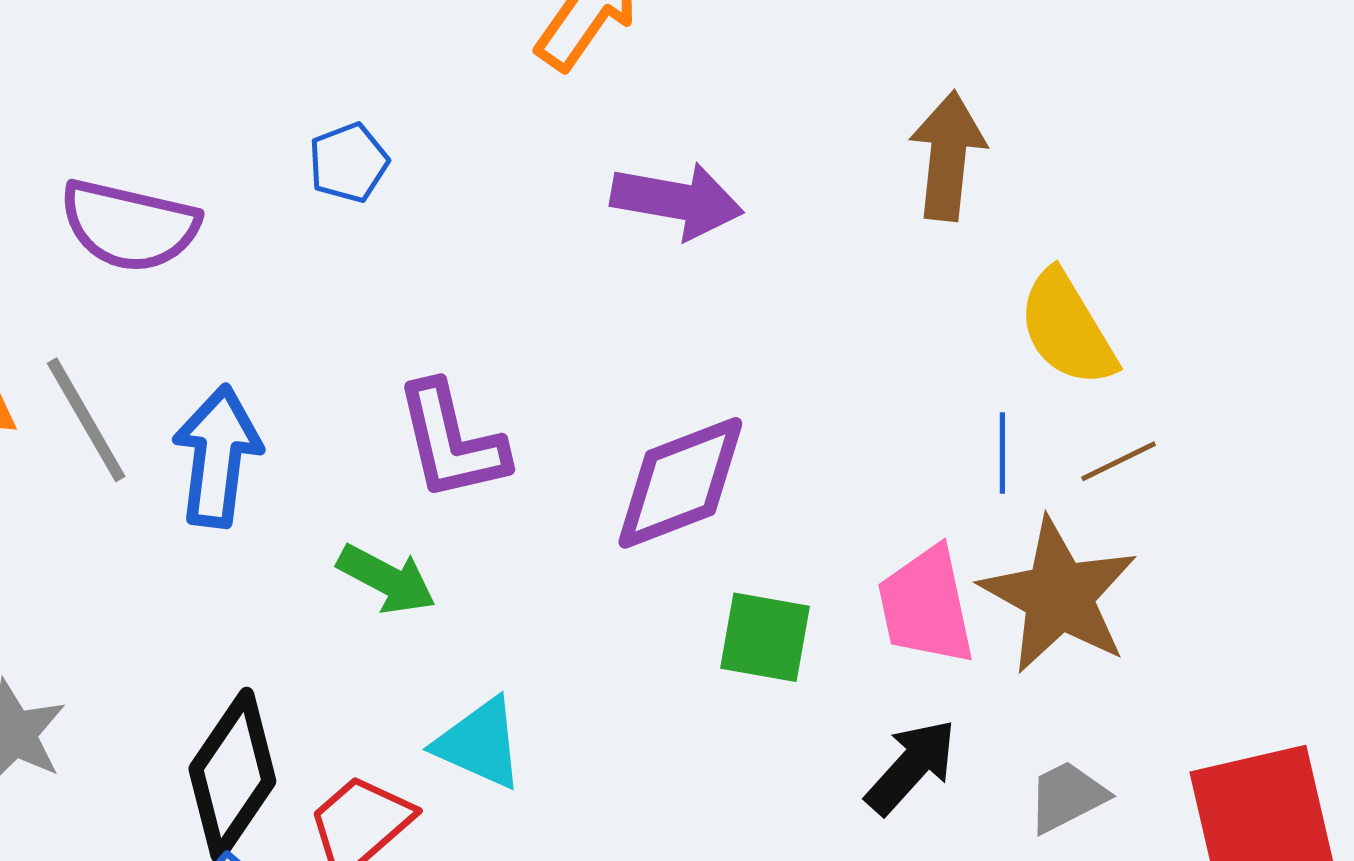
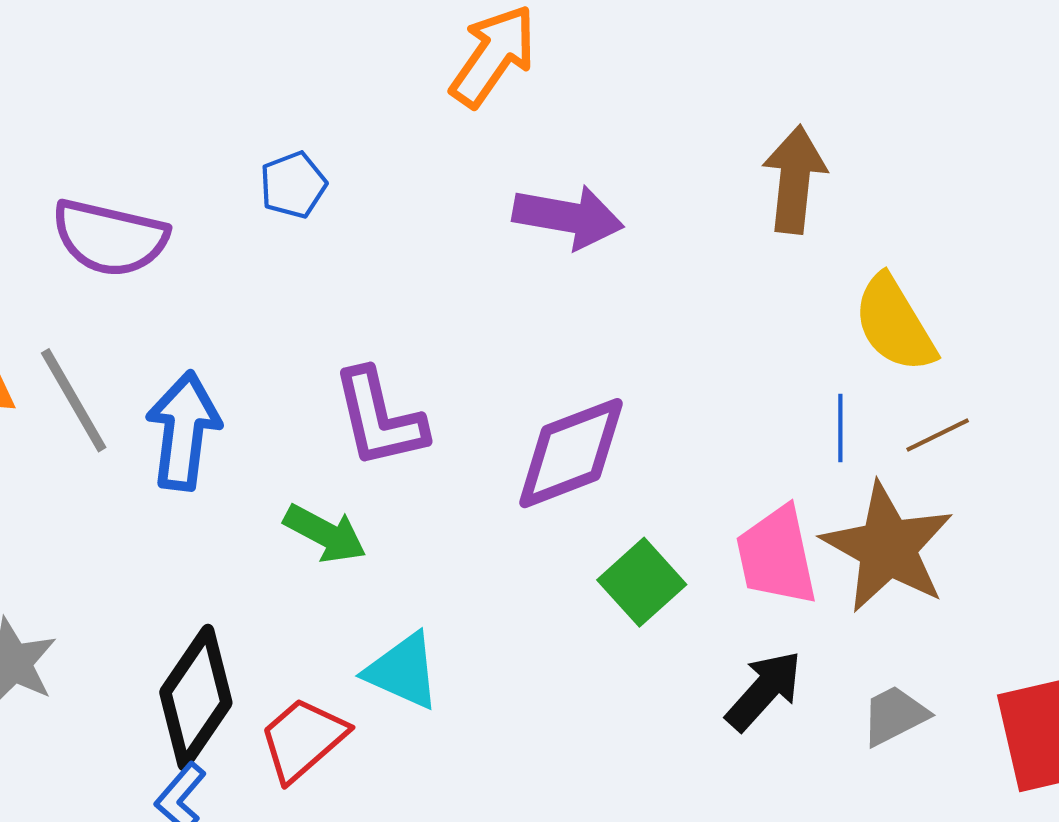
green square: (765, 637) -> (642, 582), turned 38

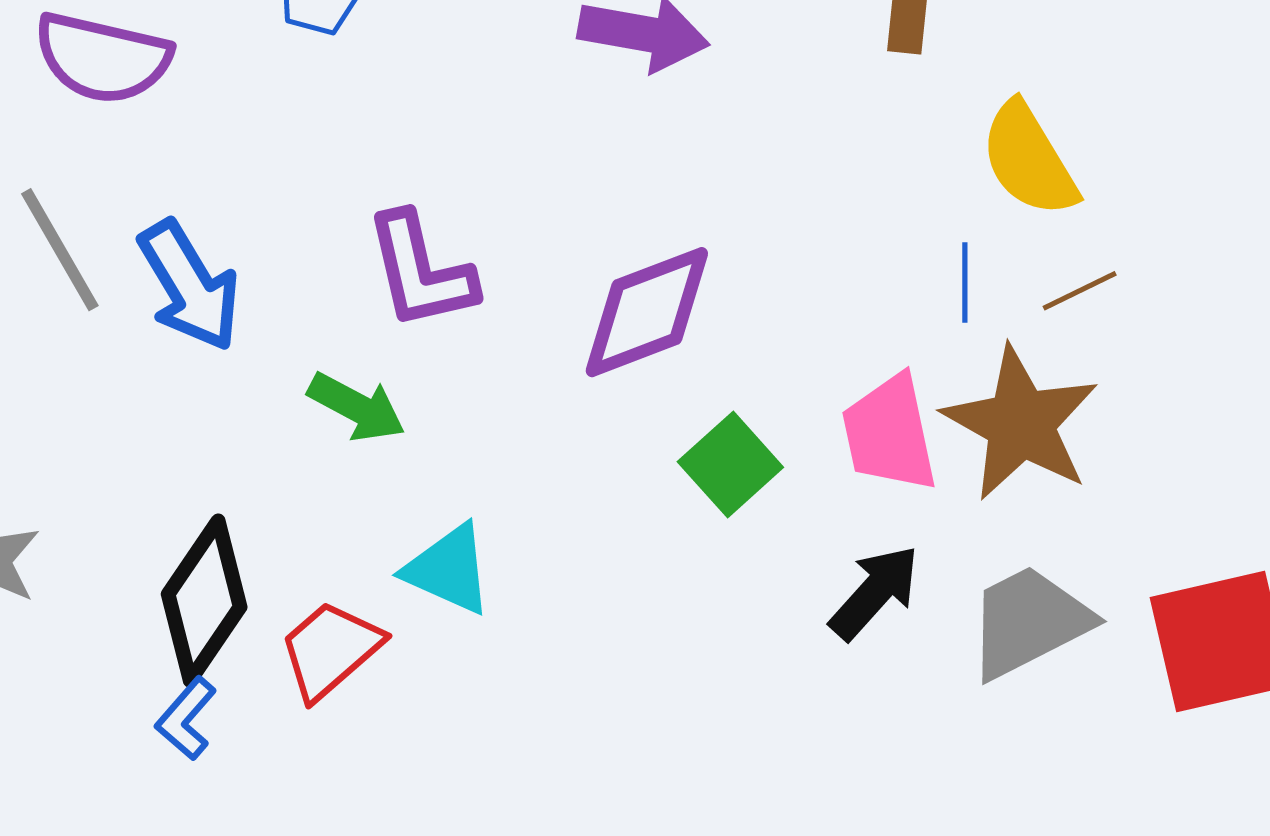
blue arrow: (183, 431) -> (189, 286), turned 142
gray trapezoid: (895, 716) -> (1029, 622), size x1.6

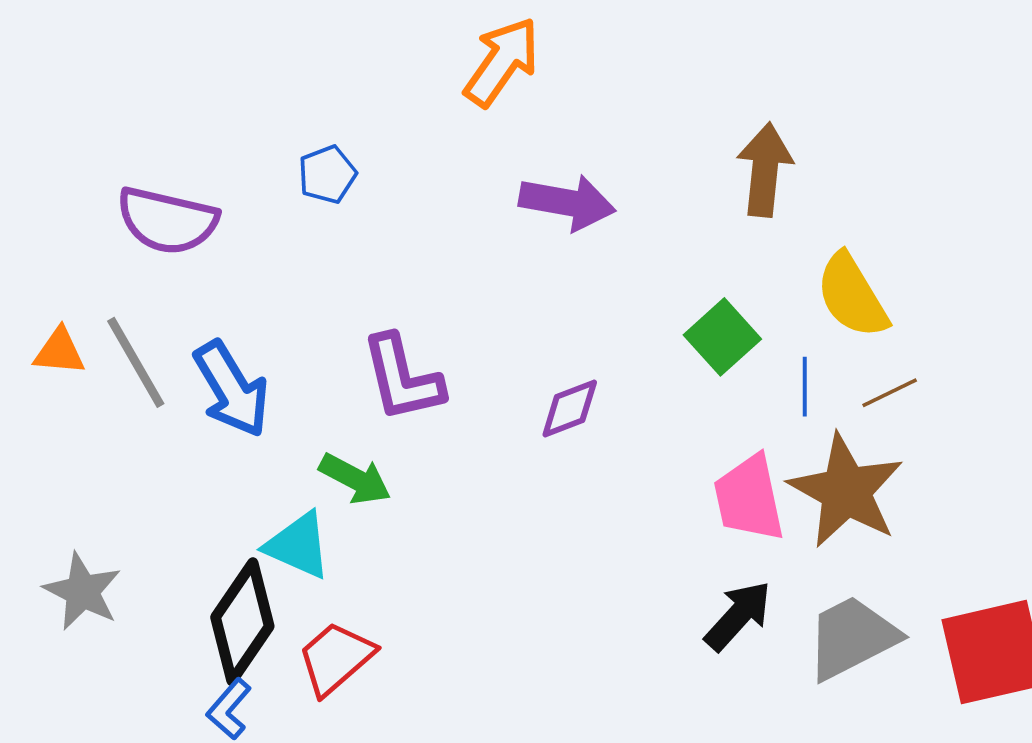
purple diamond: (647, 312) -> (570, 408), size x0.6
green square: (730, 464) -> (722, 337), moved
cyan triangle: (448, 569) -> (298, 545), moved

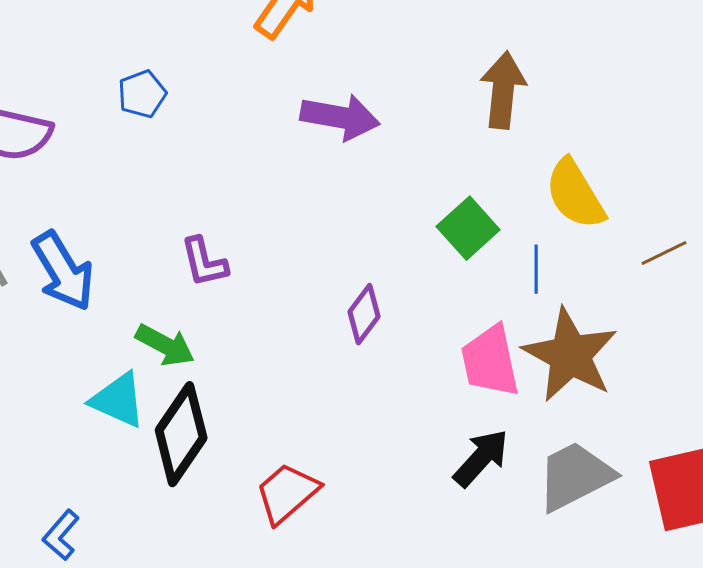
purple L-shape: (402, 378) -> (204, 262), size x0.7
brown line: (890, 393) -> (664, 253), moved
purple diamond: (570, 408) -> (364, 314), moved, turned -32
black diamond: (242, 622) -> (181, 434), moved
red trapezoid: (336, 658) -> (287, 493), moved

